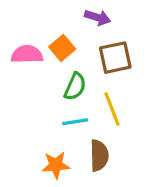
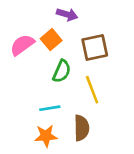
purple arrow: (98, 17) -> (67, 15), moved
pink semicircle: (27, 54) -> (22, 45), turned -35
cyan line: (75, 122) -> (50, 108), moved

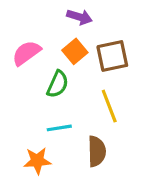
orange square: (51, 40) -> (75, 51), moved
green semicircle: (62, 71) -> (58, 84), moved
orange star: (46, 136) -> (37, 161), moved

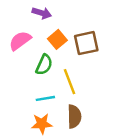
purple arrow: (80, 17) -> (42, 13), moved
yellow line: (109, 106) -> (69, 82), moved
orange star: (37, 161) -> (42, 124), moved

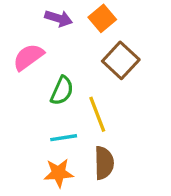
orange square: (57, 39) -> (102, 18), moved
brown square: (86, 43) -> (121, 60), turned -35

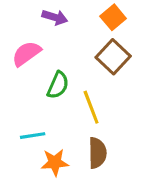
orange square: (102, 18) -> (113, 17), moved
cyan line: (64, 138) -> (33, 136), moved

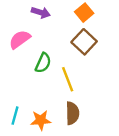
cyan line: (33, 136) -> (15, 116), moved, turned -66

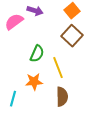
pink semicircle: (20, 39) -> (14, 22), moved
orange star: (41, 120) -> (34, 82), moved

